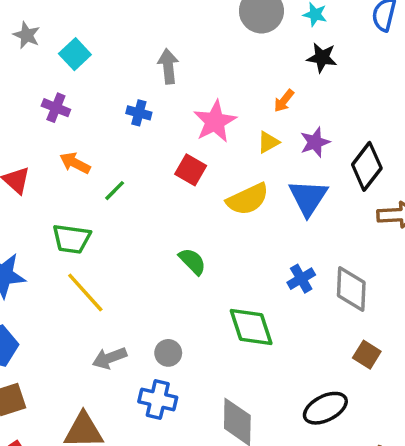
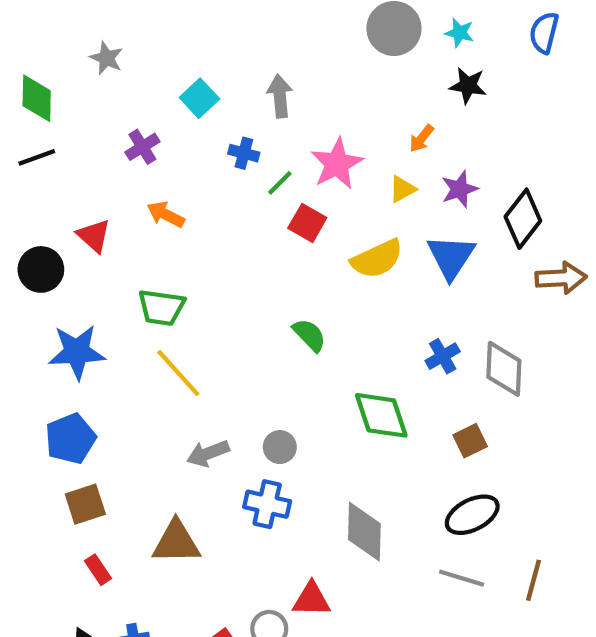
cyan square: (75, 54) -> (199, 98), moved
purple cross: (56, 108) -> (142, 147), turned 36
green line: (115, 191) -> (280, 183), moved
brown square: (367, 355) -> (470, 441), moved, turned 32

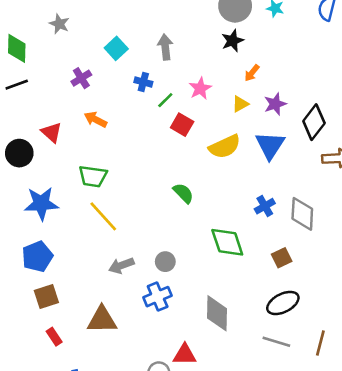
black star: (468, 86) -> (232, 41), moved, turned -30
pink star: (337, 164) -> (200, 88), size x0.7
blue cross: (267, 504) -> (158, 297), turned -36

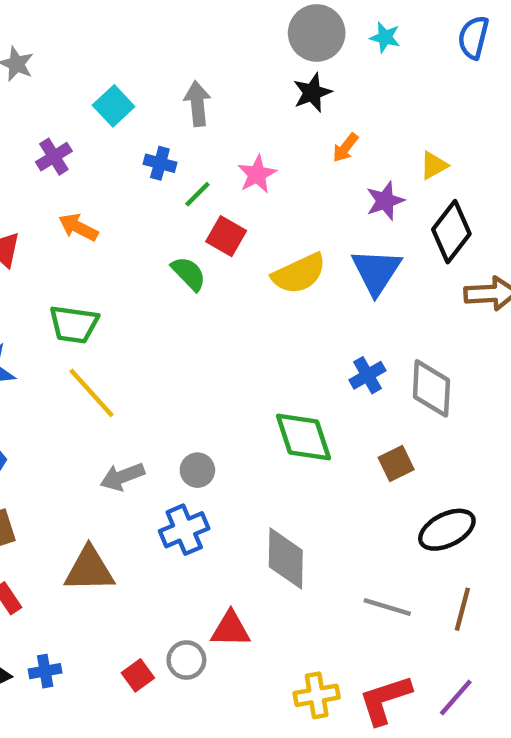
yellow triangle: (240, 104) -> (434, 165), moved
green semicircle: (183, 193) -> (189, 274), moved
black ellipse: (283, 303) -> (447, 530), moved

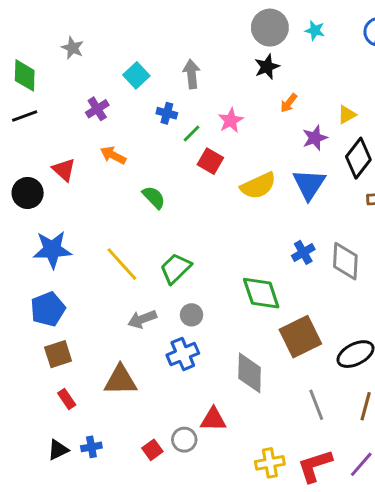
green semicircle: (189, 274) -> (154, 197), moved
green trapezoid: (74, 324) -> (176, 268), moved, turned 128
brown square: (396, 463) -> (300, 337), moved, size x1.8
gray line: (387, 607) -> (316, 405), turned 52

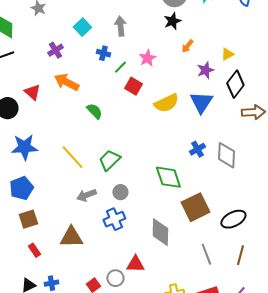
orange arrow: (113, 155) -> (66, 82), size x1.4

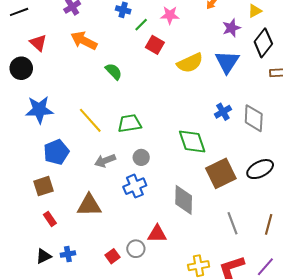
pink star: (147, 58) -> (170, 15), turned 30
red triangle: (32, 92) -> (38, 43), moved
green trapezoid: (109, 160) -> (130, 123), turned 35
blue pentagon: (21, 188) -> (56, 152), moved
black ellipse: (233, 219) -> (260, 169), moved

